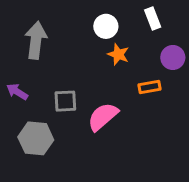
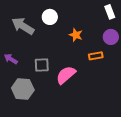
white rectangle: (153, 19) -> (110, 12), moved
white circle: (106, 26) -> (50, 17), moved
gray arrow: (36, 40) -> (23, 26), turned -65

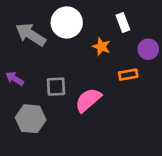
white rectangle: (110, 12) -> (123, 22), moved
white circle: (50, 17) -> (67, 22), size x1.5

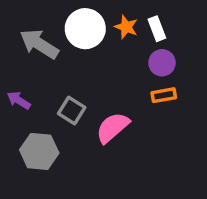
orange star: (101, 47) -> (126, 27), moved
purple circle: (148, 49) -> (162, 63), moved
gray square: (56, 87) -> (72, 111), turned 35

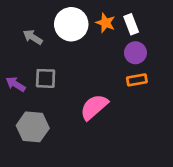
gray arrow: (39, 44) -> (33, 37), size x0.6
gray square: (72, 111) -> (46, 78), moved, turned -30

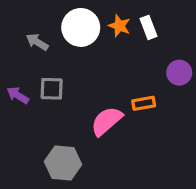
purple circle: (135, 53) -> (179, 73), moved
orange rectangle: (137, 80) -> (144, 103), moved
gray hexagon: (33, 127) -> (63, 163), moved

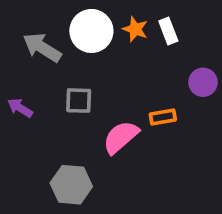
gray arrow: (37, 42) -> (42, 47), size x1.5
gray square: (52, 89) -> (79, 101), moved

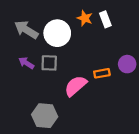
white circle: (91, 31) -> (57, 33), moved
purple circle: (203, 82) -> (127, 64), moved
purple arrow: (20, 108) -> (26, 63), moved

